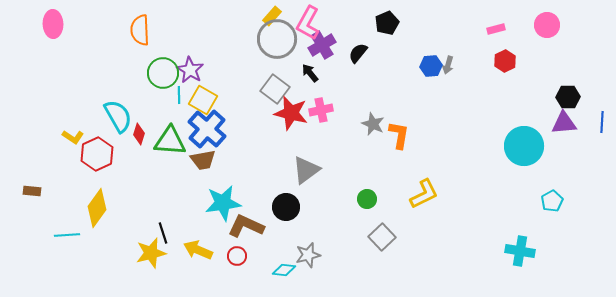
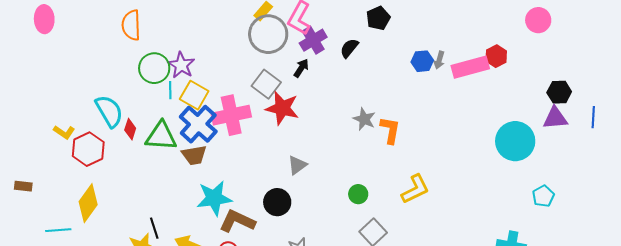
pink rectangle: (496, 29) -> (470, 67), moved, size x2.0
black arrow: (310, 73) -> (301, 68), turned 72
pink cross: (321, 110) -> (231, 115), moved, size x1.6
gray triangle: (306, 170) -> (297, 165), size x0.7

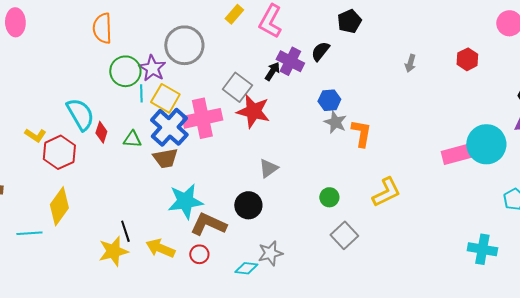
gray circle: (268, 34) -> (184, 45), moved
purple cross: (313, 40) -> (290, 61), moved, turned -32
blue hexagon: (422, 61) -> (329, 100), moved
pink rectangle: (470, 67) -> (460, 153), moved
green triangle: (161, 136) -> (132, 139), size x0.6

